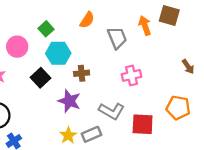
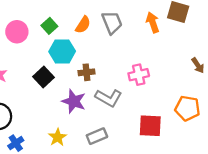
orange semicircle: (87, 20) -> (83, 25), moved
gray trapezoid: (117, 38) -> (112, 22), moved
pink circle: (17, 47) -> (17, 32), moved
gray L-shape: (112, 111) -> (109, 98), moved
yellow star: (68, 135) -> (57, 137), moved

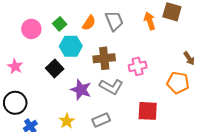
brown cross: (86, 72) -> (104, 58), moved, size x1.5
orange pentagon: (187, 108) -> (178, 83), moved

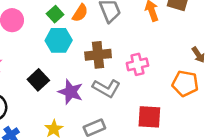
green square: (60, 24) -> (55, 14), moved
black square: (55, 68) -> (38, 80), moved

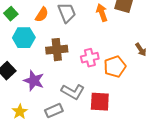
green square: (55, 14) -> (11, 14), moved
orange pentagon: (185, 83) -> (115, 67), moved, turned -30
gray L-shape: (106, 88) -> (73, 92), moved

